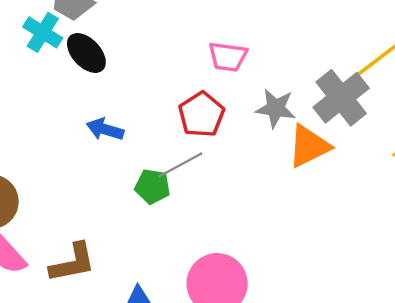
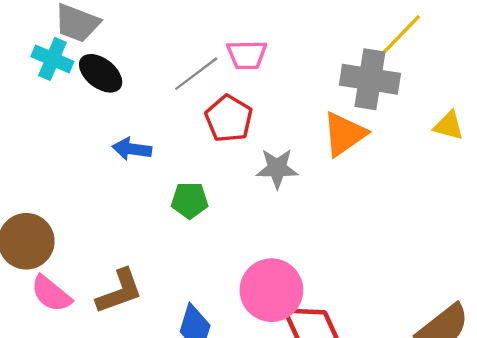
gray cross: (341, 98) -> (370, 79), turned -34
gray star: (276, 108) -> (277, 168), moved
gray line: (180, 165) -> (196, 74), moved

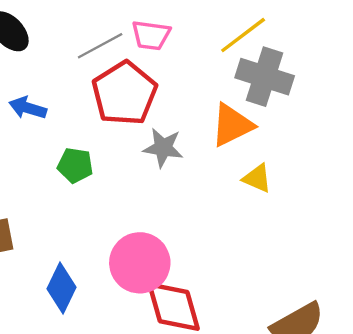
yellow line: (400, 36) -> (243, 35), moved
red pentagon: (229, 119) -> (124, 93), size x1.4
yellow triangle: (449, 126) -> (257, 178), moved

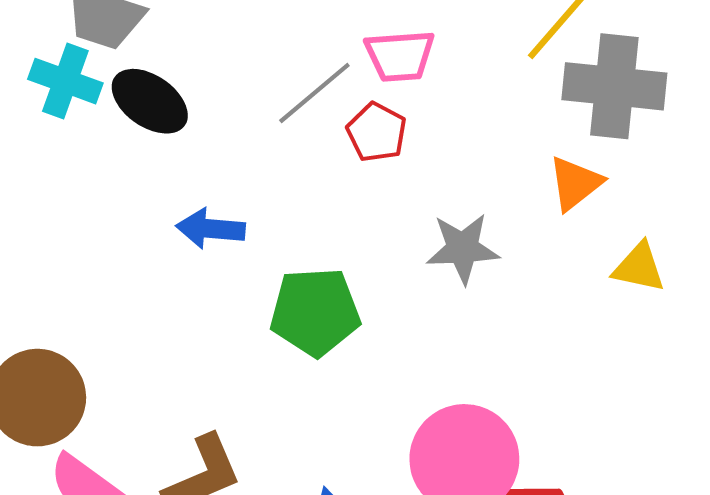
red pentagon: (124, 93) -> (377, 132), moved, size x0.5
orange triangle: (232, 125) -> (575, 183), size x0.7
green pentagon: (75, 165) -> (315, 312), size x1.4

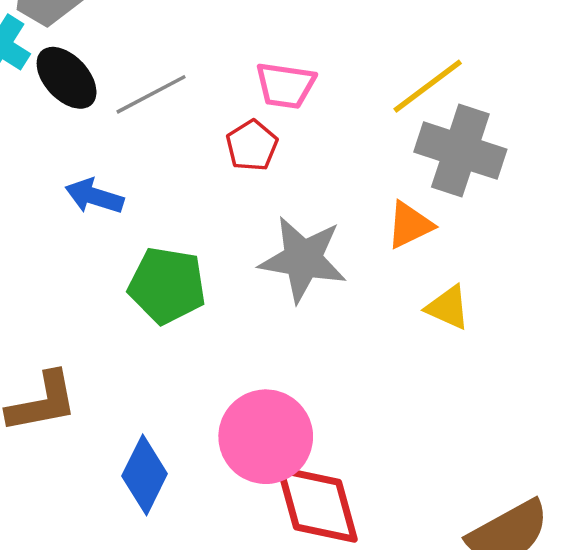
gray line: (314, 93) -> (151, 94), moved
gray star: (463, 248) -> (303, 259), size x1.4

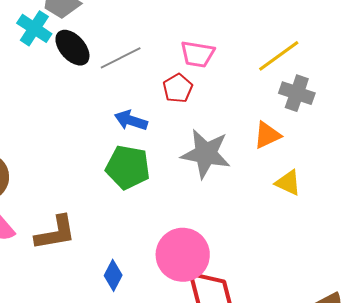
gray cross: (460, 151) -> (297, 93), size x0.7
blue arrow: (94, 196) -> (131, 120), moved
blue diamond: (145, 475) -> (113, 275), size x0.7

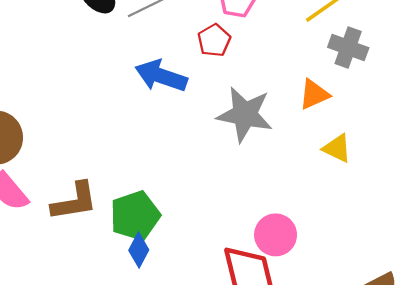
blue arrow: (131, 120) -> (161, 76), size x1.4
green pentagon: (128, 167) -> (135, 216), moved, turned -30
pink circle: (183, 255) -> (276, 235), moved, size x0.7

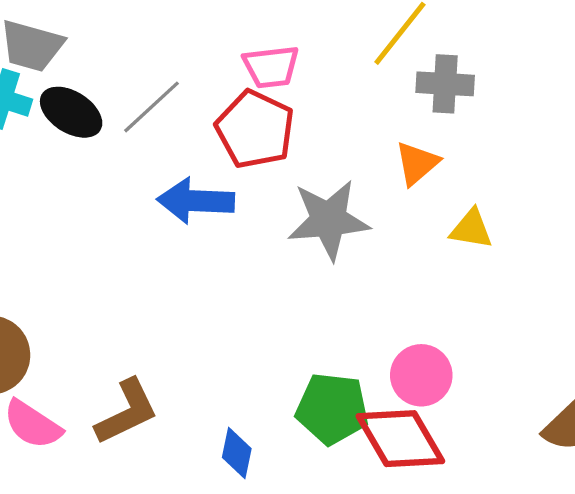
red pentagon: (214, 40) -> (255, 129), size x1.6
green pentagon: (135, 216) -> (332, 409), moved, turned -30

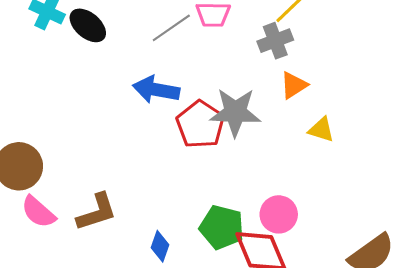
gray cross: (445, 84) -> (275, 41), moved, turned -32
gray line: (152, 107) -> (171, 28), moved
red pentagon: (255, 129) -> (200, 124), moved

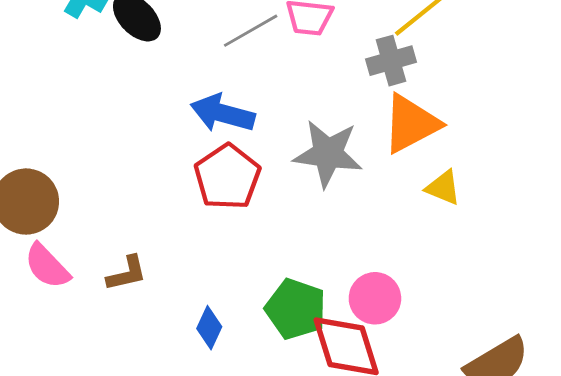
orange triangle: (294, 85) -> (411, 124), size x1.6
red pentagon: (200, 124) -> (227, 177), moved
brown L-shape: (97, 212) -> (127, 273), size x0.7

